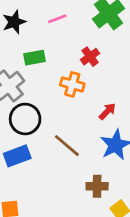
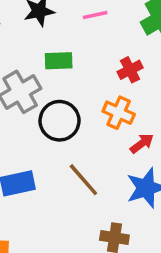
orange cross: (72, 84) -> (119, 113), moved
black circle: (25, 119) -> (60, 121), moved

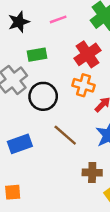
red cross: (130, 70) -> (87, 54), size x1.5

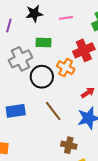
orange cross: (83, 85) -> (66, 68), moved

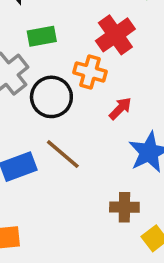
red arrow: (88, 93) -> (120, 108), moved
brown line: (53, 111) -> (63, 154), moved

